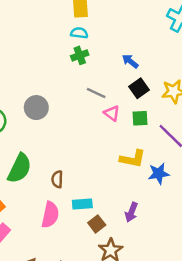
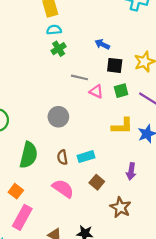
black square: (139, 88) -> (115, 65), turned -35
gray circle: (36, 108) -> (58, 117), moved
cyan rectangle: (82, 204) -> (86, 157), moved
pink semicircle: (50, 215) -> (63, 189), turned -55
brown square: (97, 224) -> (97, 182), moved

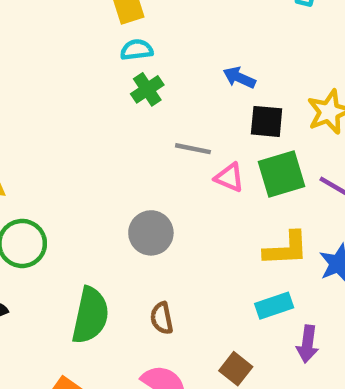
green square: (121, 91) -> (281, 174), size x1.5
cyan rectangle: (86, 157) -> (274, 306), moved

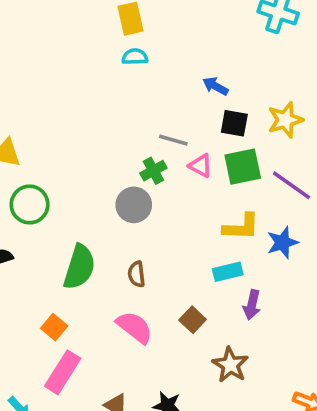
green cross: (147, 89) -> (153, 171), moved

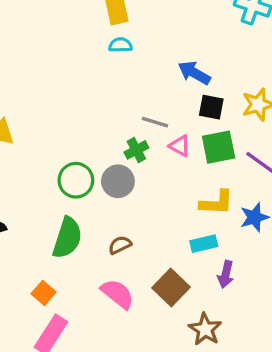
blue arrow: (215, 86) -> (194, 73), size x1.4
green circle: (30, 204) -> (76, 180), moved
brown semicircle: (137, 274) -> (120, 245), turned 70
brown square: (193, 320) -> (171, 287), size x1.5

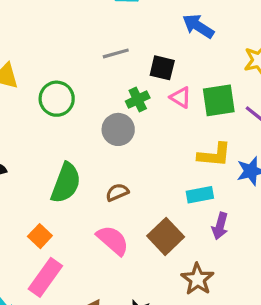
black square: (211, 107) -> (162, 68), moved
gray line: (155, 122) -> (116, 53), moved, turned -35
green circle: (76, 180) -> (57, 99), moved

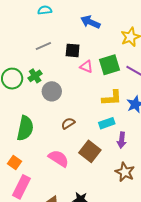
green cross: (138, 99) -> (35, 76), moved
brown semicircle: (117, 192) -> (68, 123), moved
brown star: (197, 279) -> (125, 172), moved

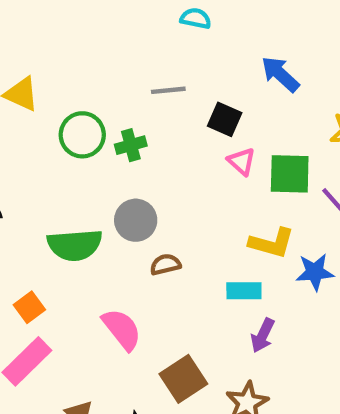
gray circle: (52, 91) -> (136, 220), moved
green semicircle: (25, 128) -> (75, 245), turned 55
brown square: (90, 151) -> (183, 379), moved

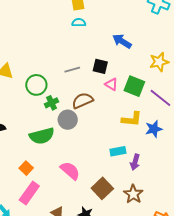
gray line: (168, 90) -> (72, 70), moved
green cross: (131, 145) -> (52, 103), moved
green square: (290, 174) -> (134, 86), turned 30
brown semicircle: (165, 264) -> (83, 101), moved, size x1.5
cyan rectangle: (244, 291) -> (118, 151), moved

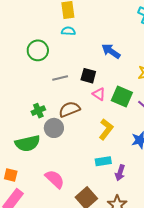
green circle: (36, 85) -> (38, 50), moved
yellow L-shape: (132, 119) -> (106, 129), moved, turned -60
orange square: (26, 168) -> (11, 175), turned -32

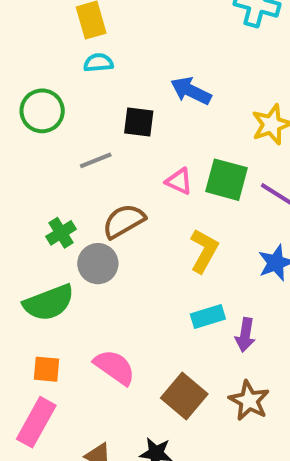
black square: (88, 76) -> (139, 122), moved
orange square: (11, 175) -> (46, 369), moved

